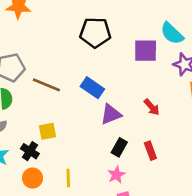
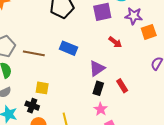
red arrow: (152, 107) -> (115, 42), moved
purple triangle: (111, 114) -> (97, 68), moved
yellow square: (47, 131) -> (42, 88), turned 32

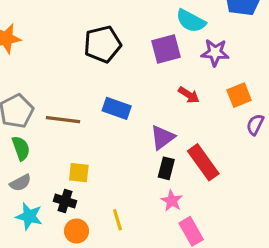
orange square: (149, 32) -> (239, 95), moved
red rectangle: (122, 86) -> (203, 162), size x1.6

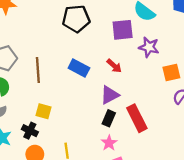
purple star: (215, 53) -> (149, 47), moved
red arrow: (189, 95) -> (114, 66), moved
brown line: (63, 120) -> (38, 70), turned 70

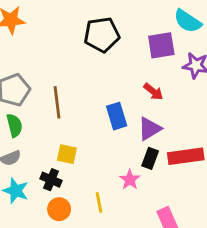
blue rectangle: (79, 68) -> (117, 116), moved, turned 48
red rectangle: (137, 118) -> (186, 156), turned -68
pink star: (109, 143) -> (130, 180), moved

